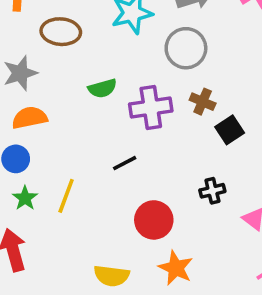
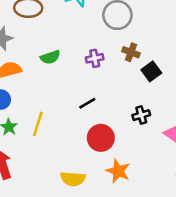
green semicircle: (102, 88) -> (50, 57), moved
purple cross: (151, 107) -> (95, 58), size x0.6
black line: (125, 163) -> (87, 103), moved

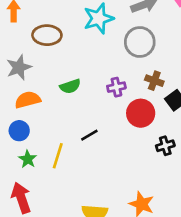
black line: (87, 103) -> (89, 135), moved
red circle: (101, 138) -> (141, 113), moved

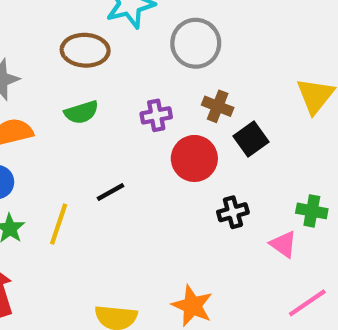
brown ellipse: (47, 35) -> (85, 50), moved

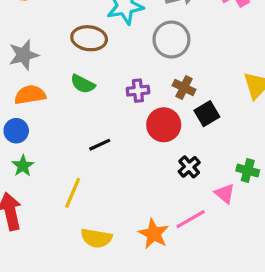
green semicircle: (81, 112) -> (83, 84), turned 40
black cross: (233, 212) -> (189, 167), turned -30
yellow line: (59, 224) -> (73, 193), moved
pink line: (307, 303) -> (191, 219), moved

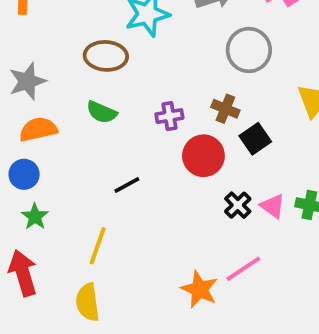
gray circle: (171, 40) -> (249, 50), moved
pink triangle: (225, 193) -> (273, 206), moved
yellow semicircle: (96, 238) -> (88, 302), moved, turned 76

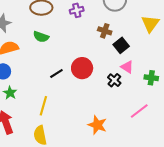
purple cross: (169, 116) -> (77, 10), moved
red circle: (203, 156) -> (82, 68), moved
pink triangle: (273, 206) -> (127, 67), moved
pink line: (243, 269) -> (139, 111), moved

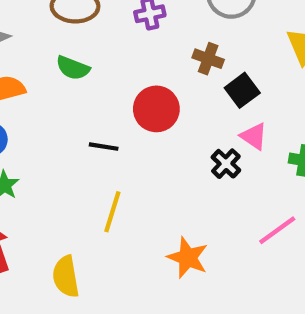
red circle: (82, 68) -> (156, 109), moved
black line: (56, 73) -> (104, 147), turned 40
yellow line: (43, 106) -> (112, 212), moved

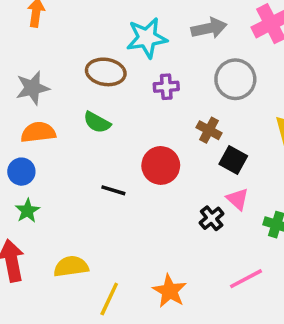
black square: (242, 90) -> (233, 160), turned -32
yellow line: (112, 212) -> (109, 299), moved
yellow semicircle: (66, 277) -> (71, 266), moved, turned 84

